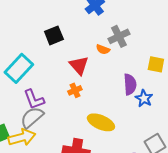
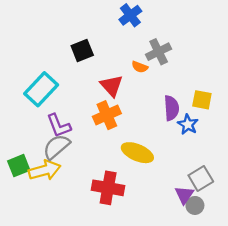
yellow square: (156, 64) -> (202, 100), moved
orange cross: (75, 90) -> (107, 115), size x1.6

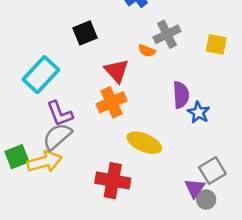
yellow square: (202, 100) -> (216, 44), moved

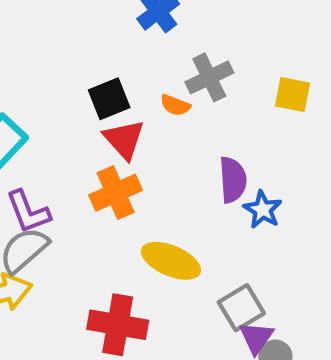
black square: (85, 33) -> (109, 99), moved
gray square: (212, 170) -> (241, 308), moved

